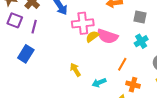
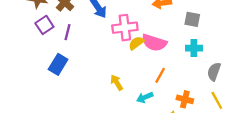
purple square: (15, 20) -> (44, 25), turned 35
cyan cross: (141, 41) -> (194, 48), turned 32
orange line: (122, 64) -> (160, 75), moved

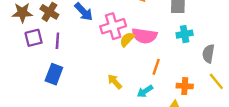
purple square: (44, 25) -> (34, 38), turned 30

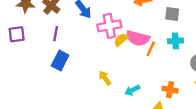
purple square: (34, 38) -> (17, 34), moved
orange line: (156, 67) -> (151, 49), moved
blue rectangle: (54, 74) -> (60, 61), moved

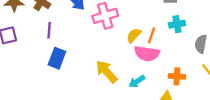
pink semicircle: (138, 38) -> (147, 53), moved
yellow semicircle: (121, 40) -> (134, 35), moved
yellow arrow: (105, 78) -> (107, 72), size x1.5

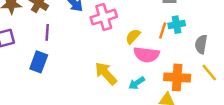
orange line: (152, 35) -> (163, 30), moved
blue rectangle: (57, 58) -> (39, 62), moved
orange cross: (177, 76) -> (177, 77), size x1.5

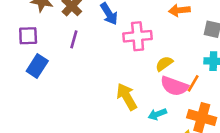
orange line: (163, 30) -> (193, 83), moved
blue rectangle: (39, 62) -> (37, 66), moved

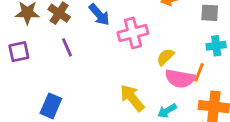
purple line: (74, 39) -> (67, 47), turned -30
blue rectangle: (37, 66) -> (51, 106), moved

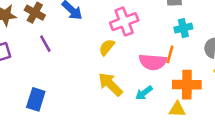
pink cross: (133, 33) -> (124, 22), moved
yellow semicircle: (165, 57) -> (107, 47), moved

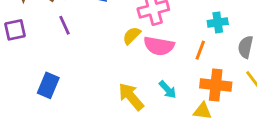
pink semicircle: (153, 62) -> (159, 46), moved
yellow arrow: (110, 84) -> (131, 97), moved
cyan arrow: (144, 93) -> (168, 90), turned -102

